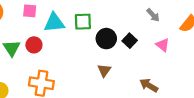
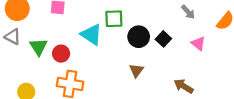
cyan triangle: (54, 23) -> (91, 34), moved, turned 40
red circle: (34, 45) -> (61, 54), moved

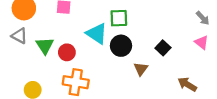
gray arrow: (188, 12) -> (203, 18), moved
black circle: (139, 37) -> (121, 46), moved
black square: (163, 39) -> (163, 48), moved

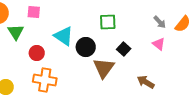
green square: (119, 18) -> (108, 22), moved
green triangle: (45, 46) -> (16, 32), moved
brown triangle: (141, 69) -> (104, 68), size x1.6

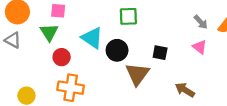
green square: (108, 22) -> (128, 16), moved
green triangle: (16, 32) -> (49, 32), moved
black square: (124, 49) -> (160, 53), turned -32

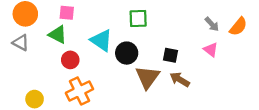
green triangle: (49, 32) -> (58, 35), turned -30
orange cross: (71, 88) -> (79, 91), turned -35
brown arrow: (185, 90) -> (180, 79), moved

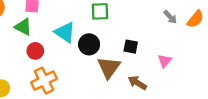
pink triangle: (211, 50) -> (165, 61), moved, turned 32
brown arrow: (180, 79) -> (137, 83), moved

